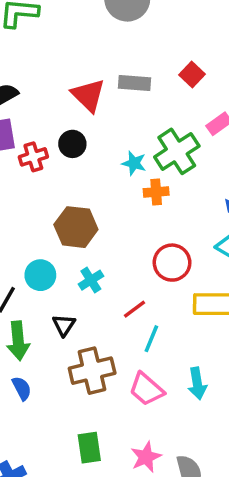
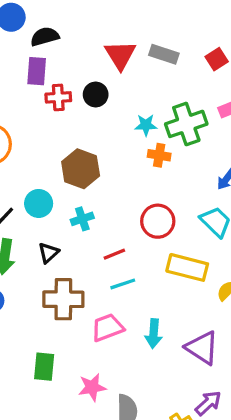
cyan star: (134, 163) -> (146, 125), turned -30
cyan line: (151, 339) -> (123, 284), turned 35
pink trapezoid: (146, 389) -> (107, 328), turned 104

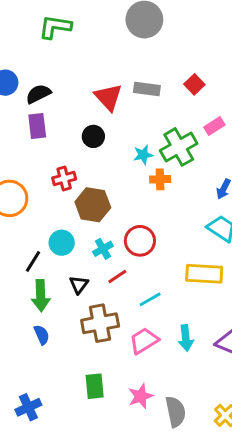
red cross: (58, 97) -> (64, 179), moved
red circle: (158, 221) -> (140, 241), moved
red line: (114, 254) -> (117, 276), moved

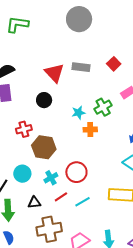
green cross: (179, 147) -> (103, 107), size x0.7
black triangle: (79, 285) -> (34, 203), turned 48
cyan line: (150, 299) -> (83, 202), moved

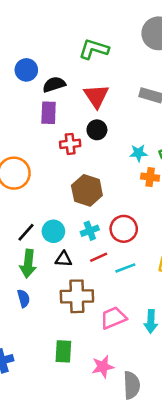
green L-shape: (17, 24) -> (94, 49), moved
red triangle: (54, 73) -> (96, 96), moved
red cross: (24, 129) -> (70, 144), moved
cyan circle: (22, 174) -> (53, 231), moved

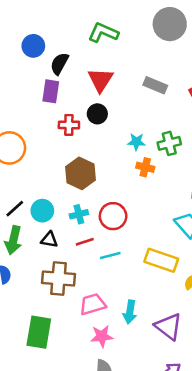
black semicircle: (54, 84) -> (59, 64), turned -50
green rectangle: (63, 351) -> (39, 332), size x1.4
pink star: (103, 367) -> (102, 336), moved

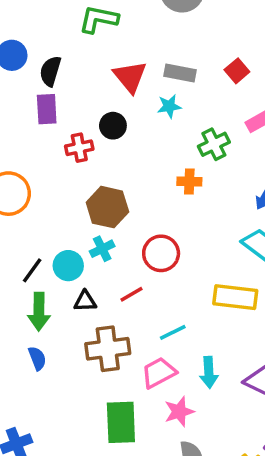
red triangle: (100, 80) -> (130, 77), moved
cyan star: (136, 142) -> (169, 106), moved
cyan cross: (79, 214) -> (102, 249), moved
cyan line: (110, 255) -> (173, 332), moved
green rectangle: (39, 332) -> (121, 422), moved

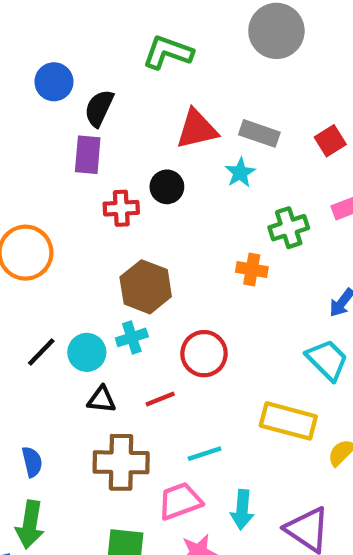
red triangle: (130, 77) -> (197, 129), turned 48
cyan star: (169, 106) -> (240, 173), turned -30
green arrow: (39, 312) -> (30, 525), moved

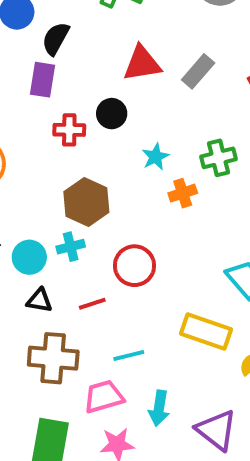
gray rectangle: (259, 133) -> (198, 71), turned -72
cyan star: (240, 173) -> (155, 157), moved
orange cross: (252, 269) -> (183, 193), turned -32

